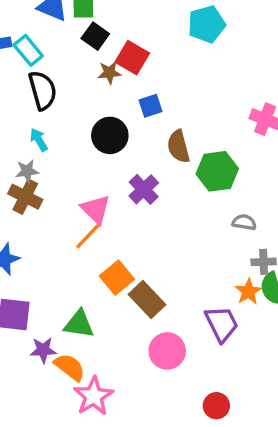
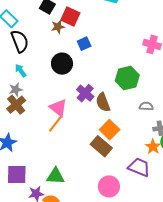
brown semicircle: (178, 146) -> (103, 102), moved
brown cross: (25, 197) -> (16, 105), turned 30
orange square: (117, 278) -> (110, 130), moved
brown rectangle: (147, 300) -> (101, 146), moved
purple trapezoid: (222, 324) -> (139, 167), turned -35

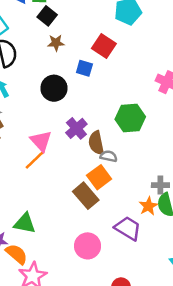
red square: (70, 17) -> (104, 46), moved
blue square: (84, 44) -> (84, 68), turned 32
gray semicircle: (146, 106) -> (109, 156), moved

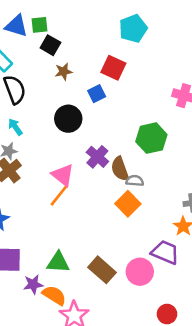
blue square: (84, 68) -> (97, 94), turned -35
brown rectangle: (86, 196) -> (102, 270), moved
pink circle: (88, 246) -> (140, 272), moved

